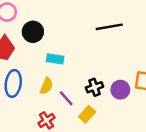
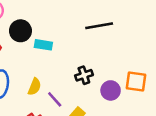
cyan rectangle: (55, 59) -> (43, 45), moved
black cross: (94, 87) -> (84, 75), moved

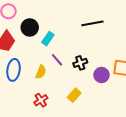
cyan rectangle: (43, 45) -> (48, 39), turned -64
purple line: (55, 99) -> (57, 60), moved

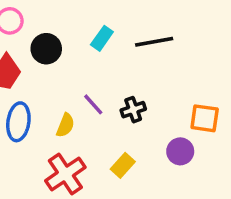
cyan rectangle: (48, 39) -> (102, 38), moved
purple circle: (101, 75) -> (180, 151), moved
red cross: (41, 100) -> (65, 174), size x1.6

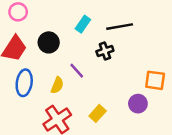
black circle: (46, 49) -> (49, 42), moved
black cross: (133, 110) -> (105, 51), moved

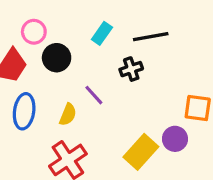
pink circle: (18, 12) -> (34, 32), moved
yellow rectangle: (98, 113) -> (141, 152), moved, size x1.5

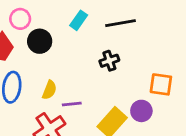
black cross: (131, 69) -> (109, 61), moved
purple line: (94, 95) -> (72, 104), moved, turned -54

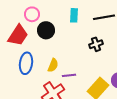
cyan rectangle: (79, 20) -> (74, 15), turned -32

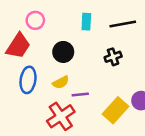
black circle: (46, 30) -> (63, 52), moved
yellow semicircle: (53, 65) -> (61, 82), turned 40

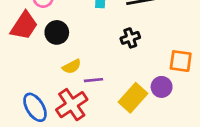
black circle: (63, 52) -> (57, 32), moved
blue ellipse: (28, 80) -> (35, 107), moved, turned -40

